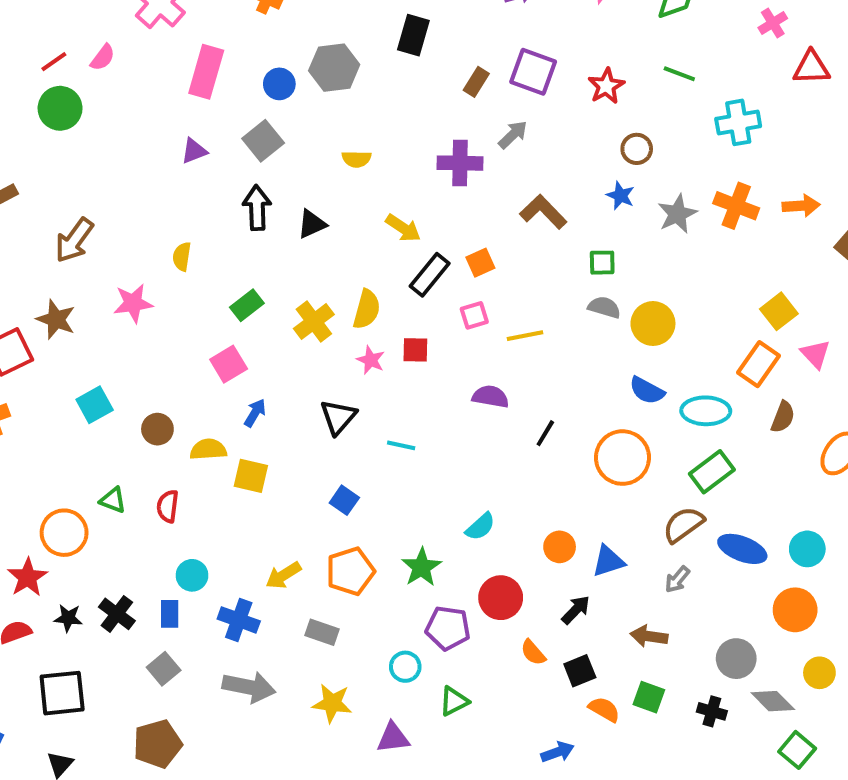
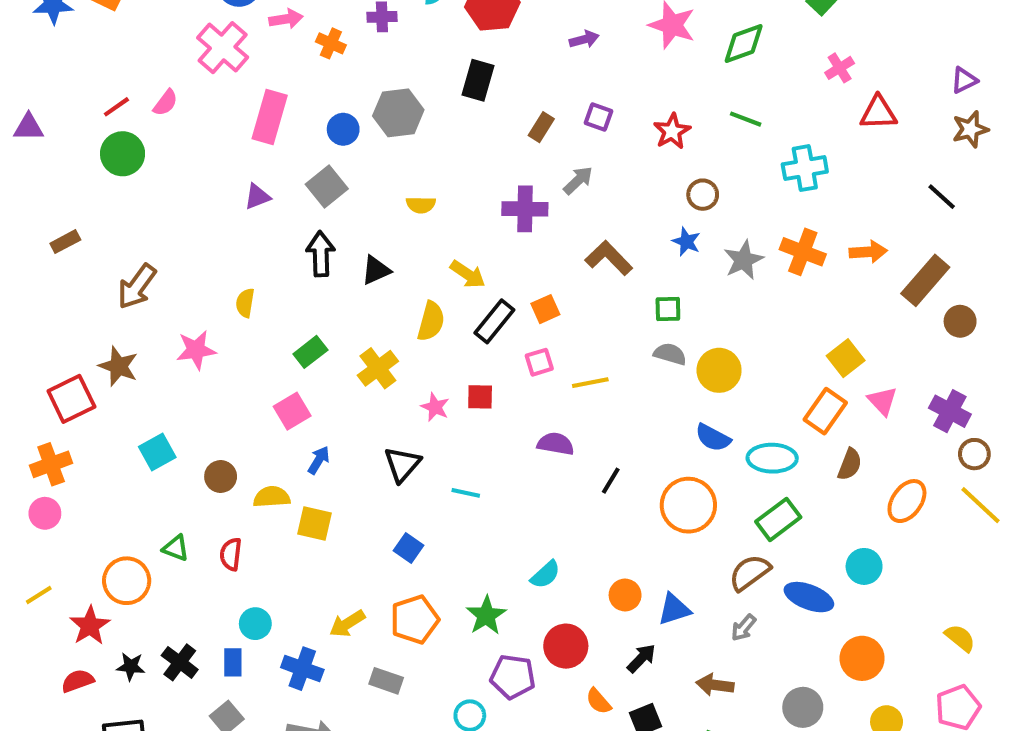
purple square: (533, 72) -> (599, 117), size x0.6
yellow semicircle: (367, 309) -> (431, 321), moved
cyan circle: (807, 549) -> (864, 566), moved

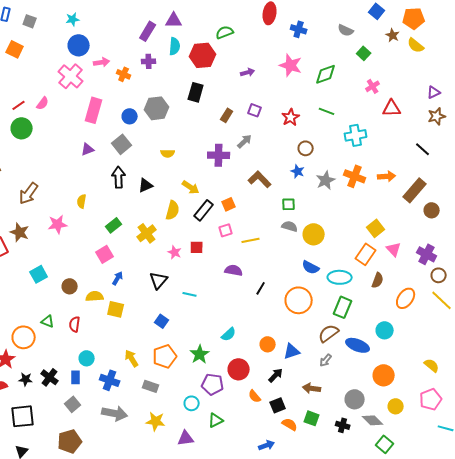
green rectangle: (778, 519) -> (343, 307), turned -30
yellow arrow: (347, 624) -> (132, 358), turned 90

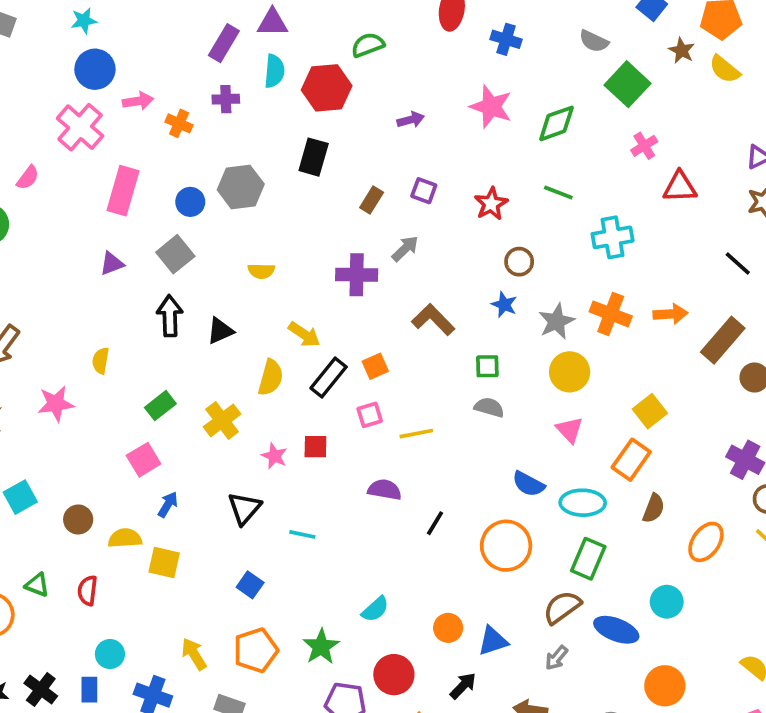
green square: (364, 53) -> (627, 84), size x1.6
yellow circle: (314, 234) -> (570, 372), moved
pink triangle: (394, 249) -> (570, 430), moved

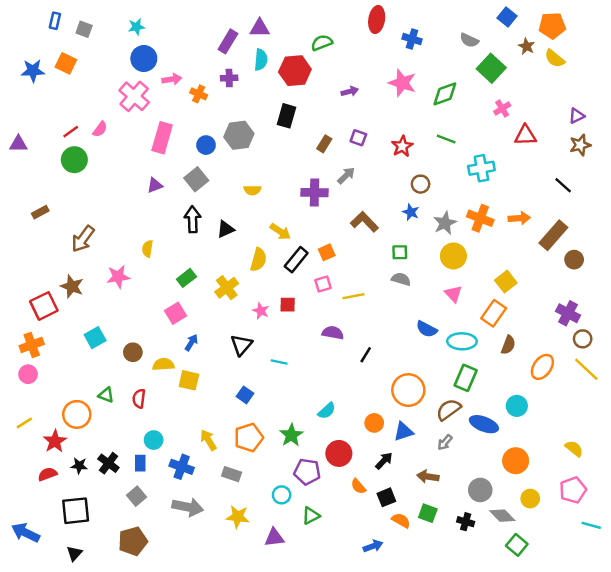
orange circle: (506, 546) -> (408, 390), moved

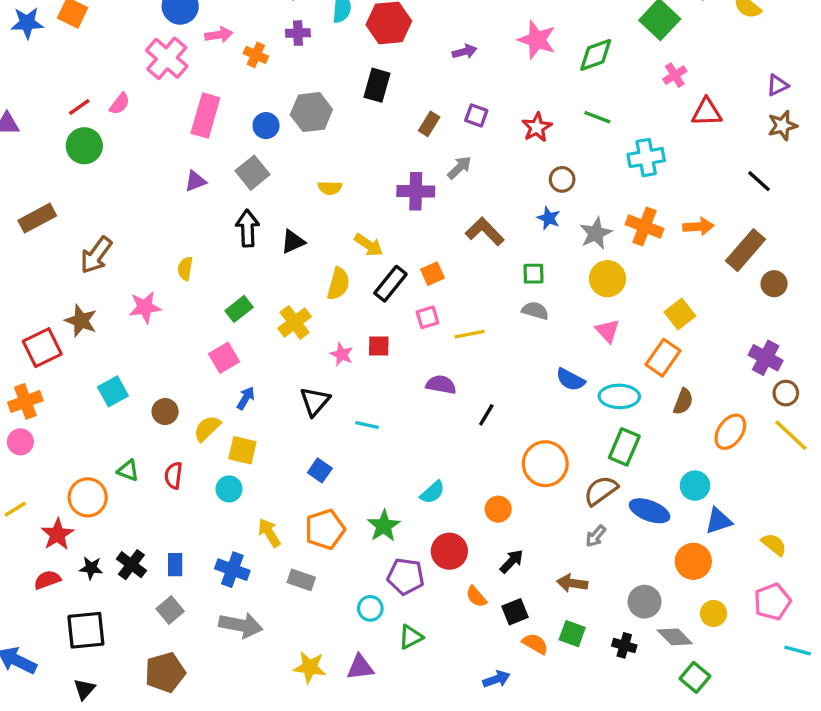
brown rectangle: (40, 212) -> (37, 218), size x1.5
yellow semicircle: (163, 364) -> (207, 428), turned -40
blue triangle: (403, 431) -> (719, 521), moved
cyan circle: (154, 440) -> (229, 489), moved
yellow star: (238, 517) -> (310, 667), moved

